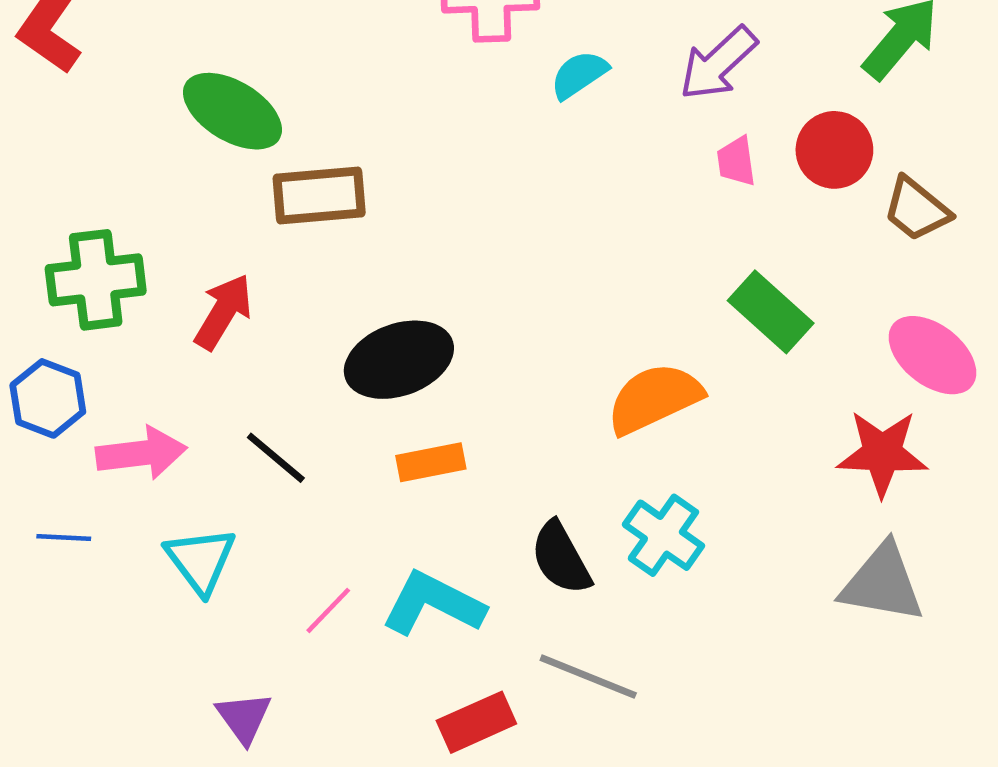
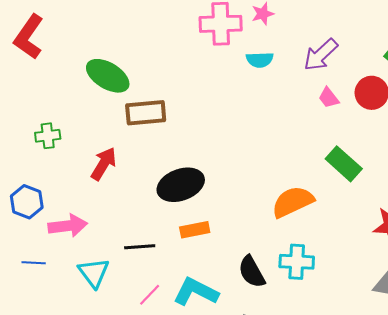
cyan semicircle: (579, 75) -> (260, 60), turned -148
pink trapezoid: (736, 161) -> (329, 98), turned -30
green cross: (96, 280) -> (48, 136), moved, size x0.6
black line: (276, 458) -> (140, 247), moved, turned -44
cyan cross: (663, 535) -> (297, 262), turned -32

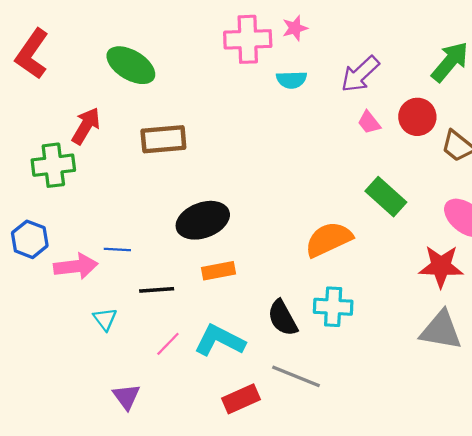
green ellipse: (108, 76) -> (131, 65), moved
green cross: (48, 136) -> (53, 165), size x1.5
red arrow: (104, 164) -> (86, 126), moved
blue line: (34, 263) -> (117, 249), moved
cyan triangle: (94, 273) -> (105, 319), size x0.7

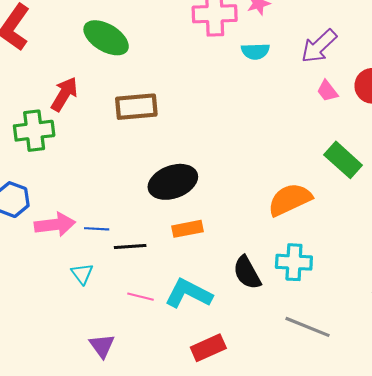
blue line: (117, 249) -> (97, 229), moved
pink line: (168, 344) -> (141, 297), turned 60
gray line: (296, 376) -> (308, 327), moved

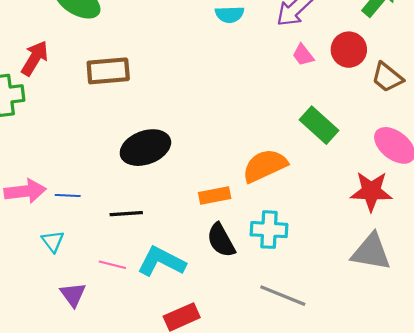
orange rectangle: (187, 229) -> (215, 195), moved
black line: (130, 247) -> (126, 214), moved
purple triangle: (102, 346) -> (73, 295), moved

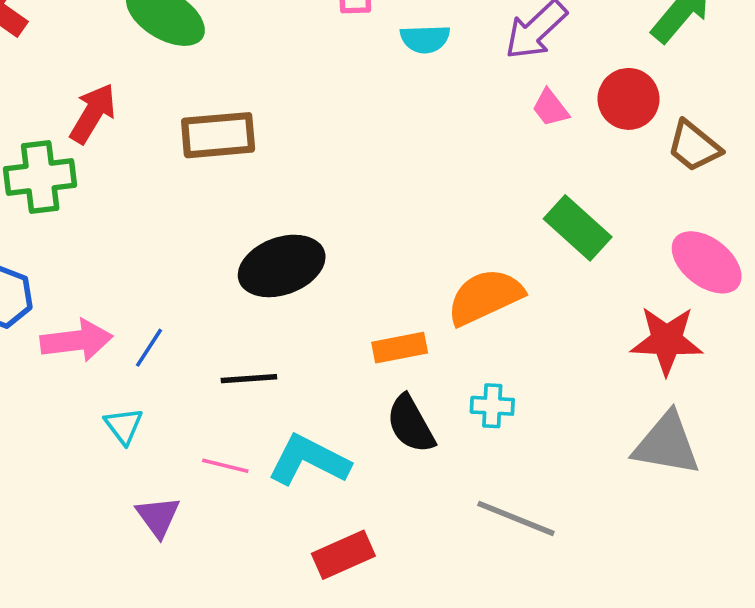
blue line: (68, 195) -> (149, 348), turned -60
cyan cross: (269, 230) -> (492, 406), size x0.7

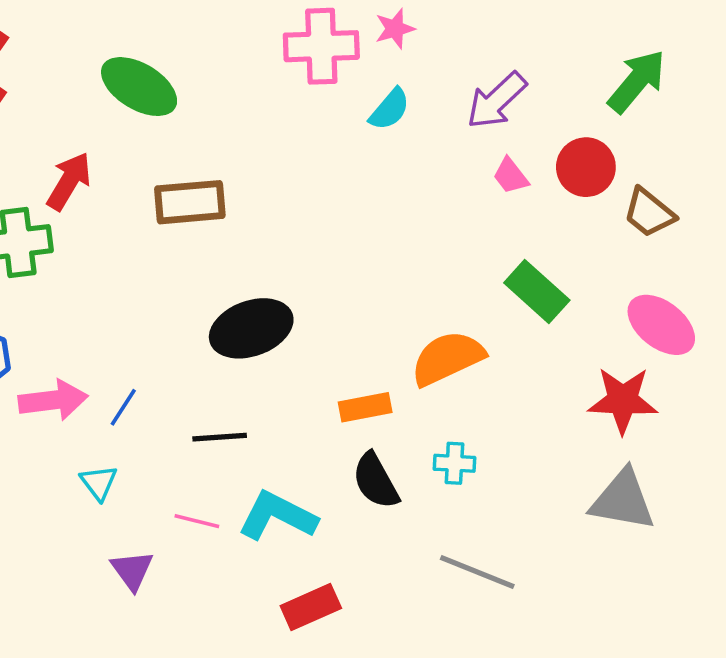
cyan semicircle: (425, 39) -> (390, 109), turned -48

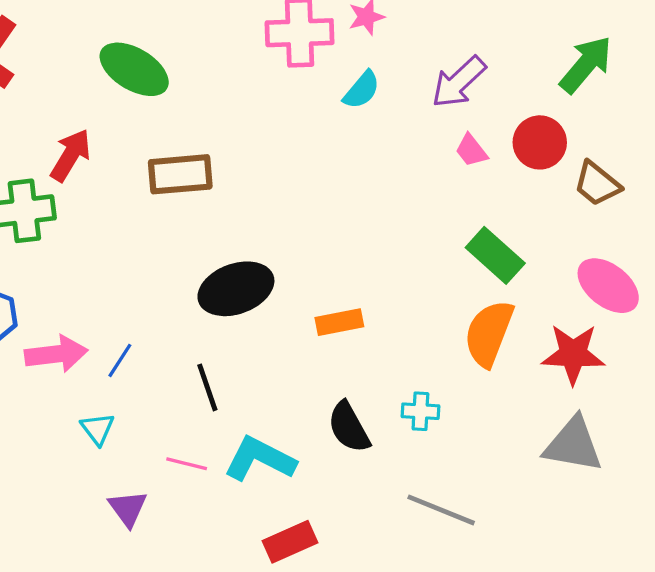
orange semicircle: (447, 358) -> (489, 333), moved, turned -44
orange rectangle: (365, 407) -> (339, 322), moved
black line: (220, 437) -> (207, 387), turned 75

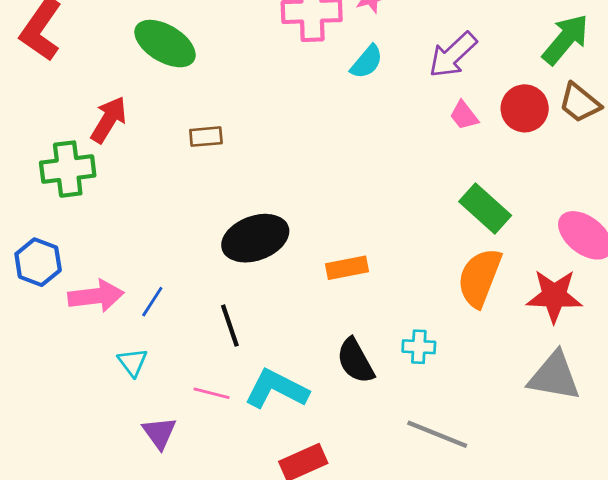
brown rectangle: (180, 174) -> (206, 137), size x0.6
brown trapezoid: (597, 184) -> (580, 103), moved

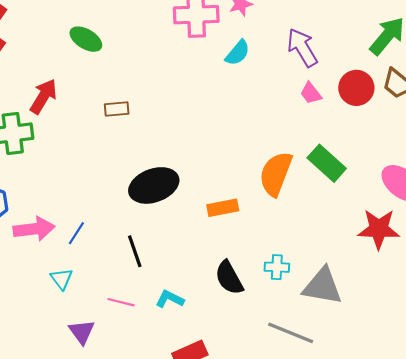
green ellipse: (165, 44) -> (86, 39), size x0.7
purple arrow: (453, 55) -> (302, 48), turned 102
orange semicircle: (479, 278) -> (276, 174), moved
gray triangle: (554, 376) -> (322, 286), moved
cyan L-shape: (276, 389) -> (170, 299), size x0.6

